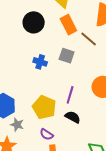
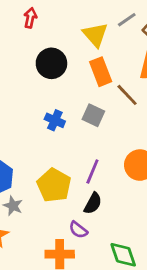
black semicircle: (73, 117) -> (93, 203), turned 84
purple semicircle: (47, 134) -> (78, 230), moved

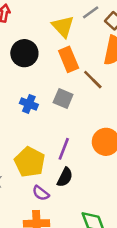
purple semicircle: (78, 230) -> (41, 193), moved

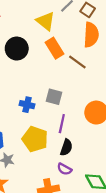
gray square: (63, 98) -> (54, 97), moved
blue cross: (29, 104) -> (27, 105), moved
purple semicircle: (41, 193) -> (64, 169), moved

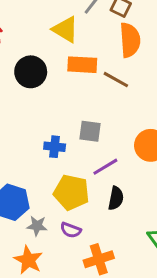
orange rectangle: (55, 48) -> (82, 65), turned -48
purple line: (62, 124) -> (105, 167), turned 54
purple semicircle: (64, 169) -> (71, 230), moved

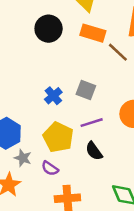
blue cross: (55, 147) -> (53, 96), turned 30
black semicircle: (116, 198) -> (94, 151), turned 120

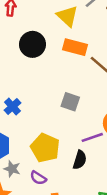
blue cross: (53, 96) -> (12, 107), moved
purple line: (92, 123) -> (92, 137), moved
black semicircle: (94, 151) -> (80, 160), turned -126

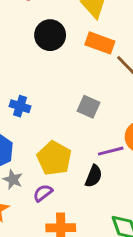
blue cross: (12, 107) -> (20, 106), turned -35
purple semicircle: (38, 178) -> (43, 193), turned 105

